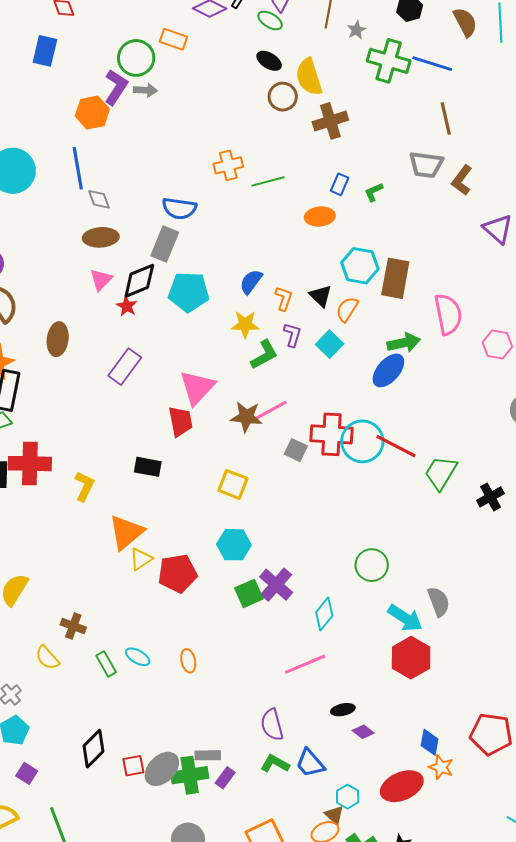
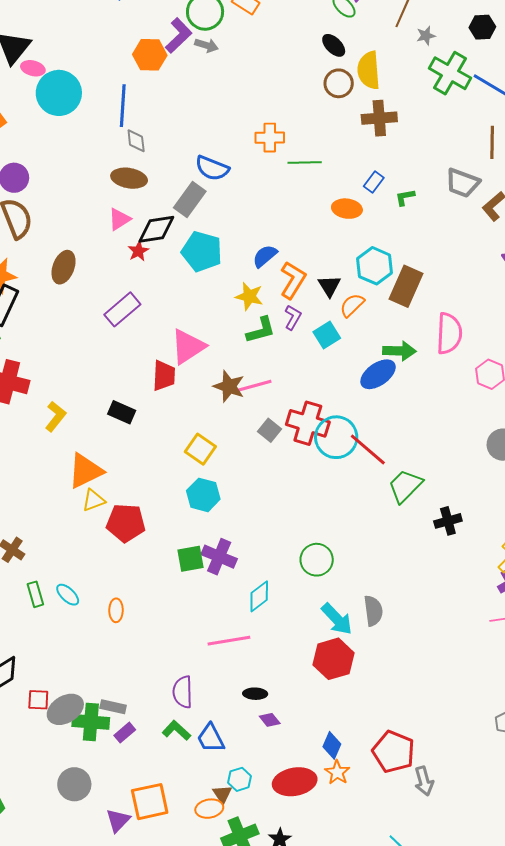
orange L-shape: (284, 298) -> (293, 280), size x1.5
cyan hexagon: (234, 545) -> (203, 495), moved
purple cross: (276, 585) -> (219, 557), turned -32

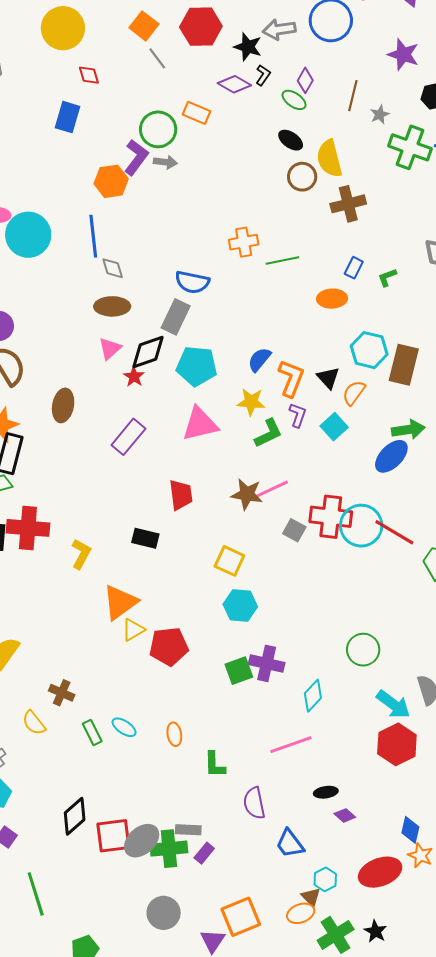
pink triangle: (188, 347) -> (200, 424), moved, turned 30
red square: (38, 700) -> (113, 836), size x1.6
green L-shape: (176, 730) -> (215, 765), moved, turned -124

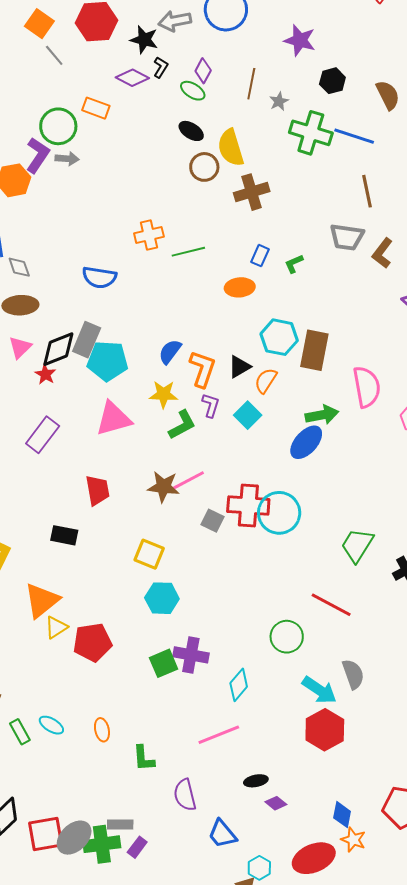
gray rectangle: (176, 317) -> (87, 340), moved
black triangle: (328, 378) -> (239, 367), turned 45
red line: (394, 532) -> (331, 605), moved

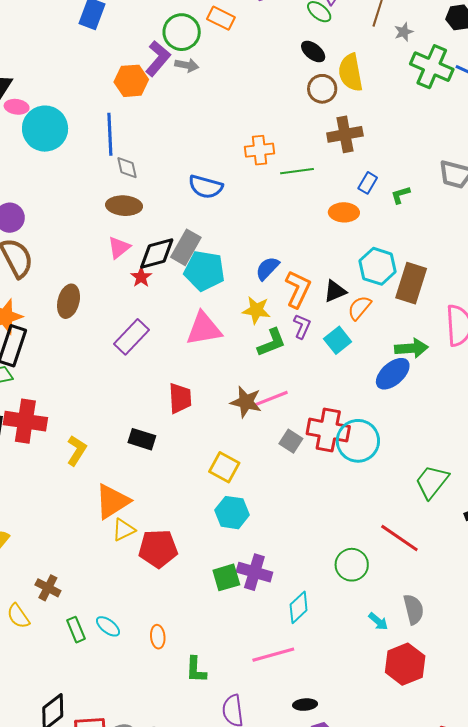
brown cross: (252, 192) -> (345, 134), moved
cyan arrow: (319, 690) -> (378, 621), size x0.6
red hexagon: (325, 730) -> (405, 664), moved

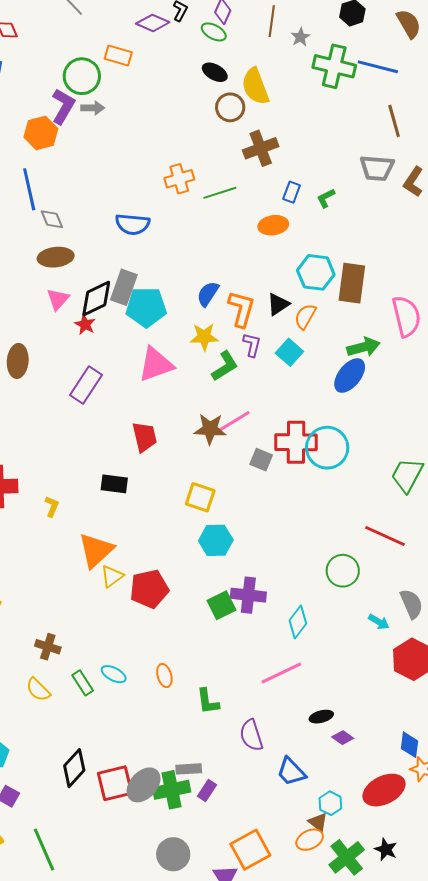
yellow L-shape: (77, 450) -> (52, 506), size x0.7
yellow semicircle: (18, 616) -> (38, 690), moved

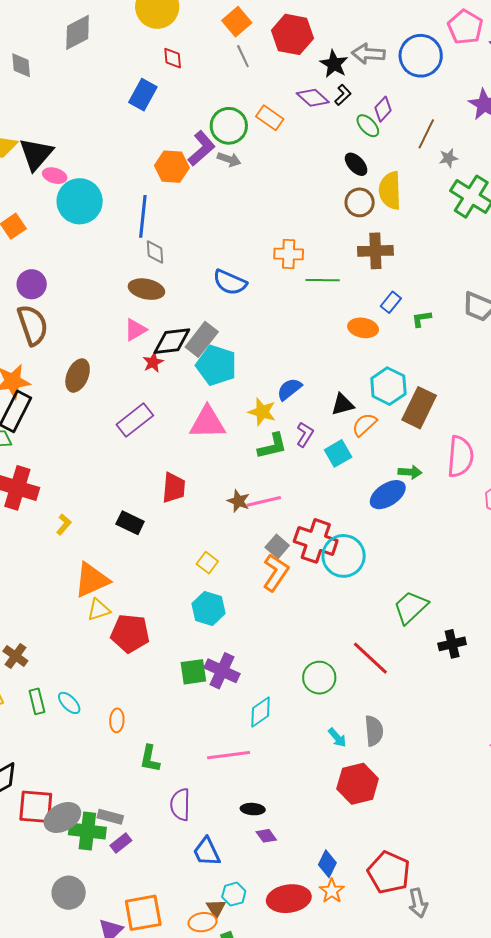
blue semicircle: (208, 294) -> (289, 389), moved
orange L-shape: (241, 309) -> (276, 573), moved
green arrow: (364, 347) -> (410, 472), size x0.7
brown star: (210, 429) -> (238, 501), size x0.7
yellow square: (200, 497) -> (207, 563), size x0.7

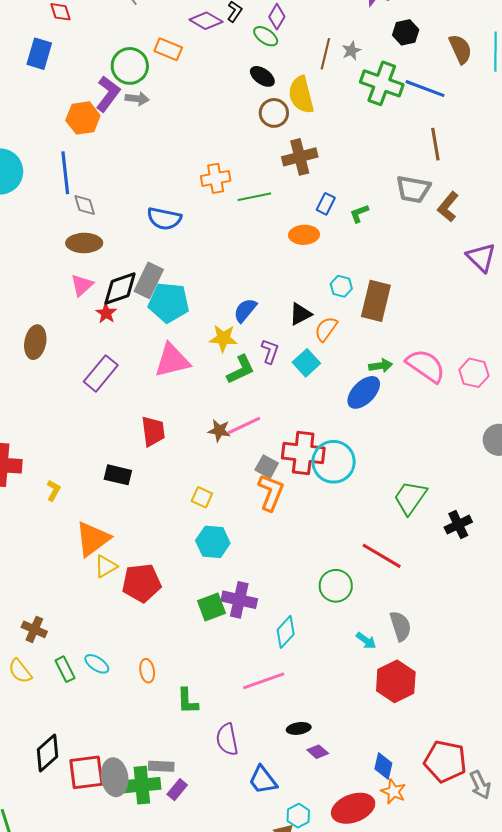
brown line: (426, 134) -> (325, 54), moved
cyan hexagon: (388, 386) -> (341, 286), size x0.6
pink semicircle: (460, 457) -> (426, 366), moved, turned -48
gray ellipse: (62, 817) -> (115, 777), turned -57

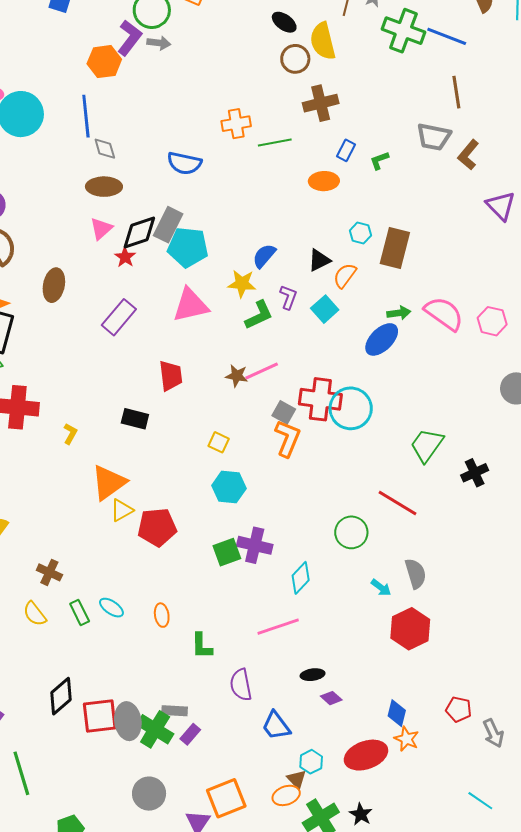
red pentagon: (445, 761) -> (459, 709), size x0.6
green cross: (142, 785) -> (155, 729), turned 36

